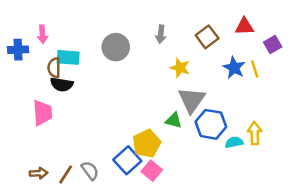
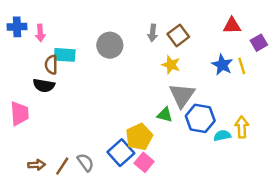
brown square: (207, 37) -> (178, 35), moved
blue cross: (18, 50) -> (17, 27), moved
black semicircle: (62, 84) -> (44, 85), moved
pink trapezoid: (42, 113) -> (19, 114), moved

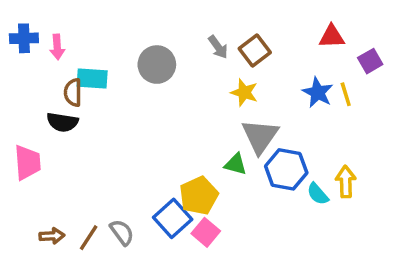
gray arrow: (153, 33) -> (218, 47), turned -42
cyan semicircle: (222, 136) -> (318, 194), turned -119

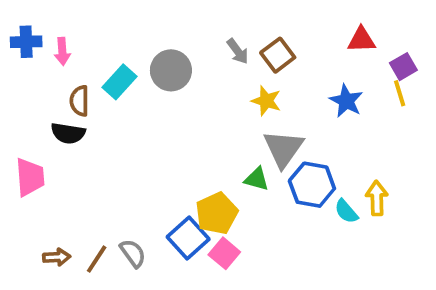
cyan rectangle: (92, 78) -> (119, 82), moved, turned -52
yellow line: (346, 94) -> (400, 93), moved

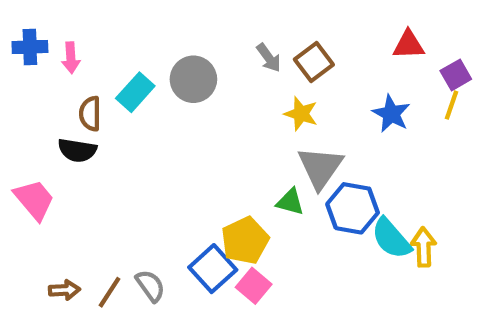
yellow line: (400, 93) -> (452, 105), turned 36
pink trapezoid: (30, 177) -> (34, 200), turned -36
yellow arrow: (377, 198) -> (424, 247), moved
cyan semicircle: (346, 211) -> (391, 238), size x1.5

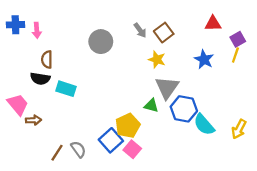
cyan rectangle: (135, 92) -> (66, 89), moved, turned 66
yellow arrow: (424, 247) -> (239, 129), moved, turned -150
brown arrow: (64, 290) -> (33, 120), moved

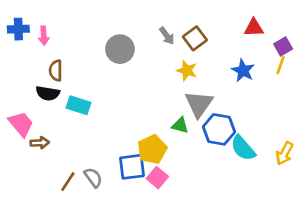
blue square: (111, 140) -> (132, 167), turned 35

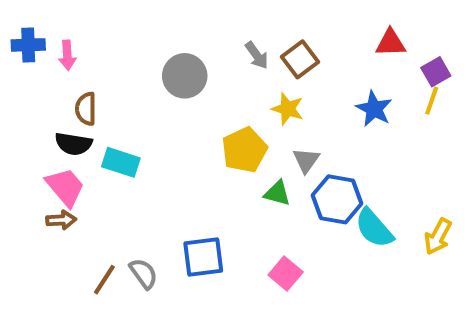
gray triangle: (199, 104) -> (306, 160), size x0.6
pink trapezoid: (21, 124) -> (65, 187), moved
yellow pentagon: (152, 149) -> (244, 150), moved
pink square: (157, 178) -> (286, 273), moved

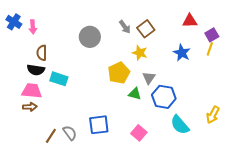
blue cross: (28, 45) -> (14, 22), turned 35
pink trapezoid: (65, 187) -> (32, 91), turned -45
cyan semicircle: (374, 228) -> (180, 125), moved

